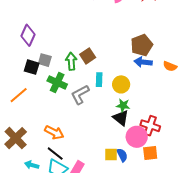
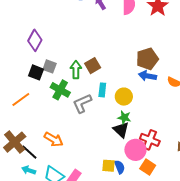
orange square: (150, 153) -> (148, 167), turned 35
black line: (55, 154) -> (29, 152), moved

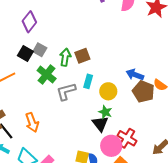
brown pentagon: (147, 59) -> (143, 92), moved, turned 30
orange arrow: (54, 139) -> (32, 122), turned 30

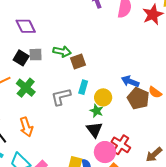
purple diamond: (29, 22) -> (26, 26), turned -65
gray square: (40, 50) -> (36, 55), turned -32
green arrow: (65, 57) -> (62, 52), moved, turned 90
green cross: (47, 75) -> (26, 88), moved
green star: (105, 112) -> (97, 111), moved

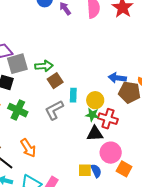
gray square: (36, 55) -> (17, 64), moved, size x1.5
brown square: (78, 61) -> (55, 81), moved
black triangle: (94, 130) -> (95, 134), turned -42
red cross: (121, 145) -> (108, 119), moved

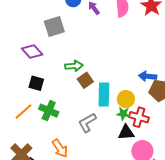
gray square: (17, 64) -> (54, 27), moved
cyan rectangle: (73, 95) -> (104, 95), size x1.6
gray L-shape: (54, 110) -> (87, 123), moved

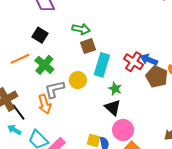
yellow circle: (126, 99) -> (78, 80), moved
red cross: (139, 117) -> (133, 62), moved
gray L-shape: (87, 123) -> (55, 89), moved
black triangle: (126, 132) -> (113, 108), turned 30

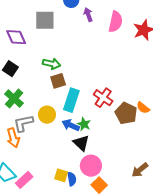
blue arrow: (149, 60) -> (71, 125), moved

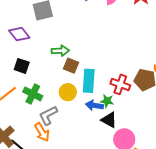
brown square: (58, 81) -> (71, 66), turned -35
red cross: (103, 98) -> (120, 84), moved
yellow circle: (47, 115) -> (68, 92), moved

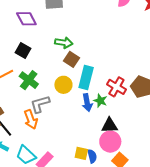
blue arrow: (94, 105) -> (87, 103), turned -120
black triangle: (109, 120) -> (110, 125), moved, turned -42

